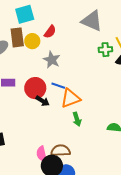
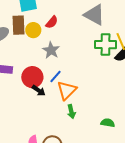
green cross: (105, 50) -> (106, 45), size x1.5
blue line: (58, 86) -> (55, 77), turned -72
orange triangle: (70, 98) -> (67, 90), turned -30

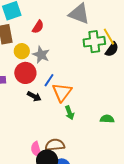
yellow circle: (33, 30) -> (22, 51), moved
red circle: (32, 77) -> (25, 73), moved

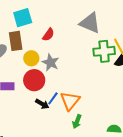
blue line: (49, 80) -> (53, 98), moved
green arrow: (70, 113) -> (77, 122), turned 40

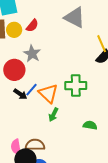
green cross: (104, 51) -> (76, 86), moved
yellow circle: (31, 58) -> (14, 30), moved
orange triangle: (70, 101) -> (48, 93), turned -30

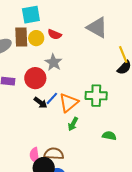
red semicircle: (32, 26) -> (55, 34), turned 72
orange triangle: (48, 93) -> (69, 103), turned 35

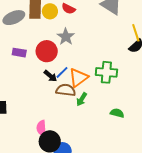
brown semicircle: (54, 154) -> (66, 90), moved

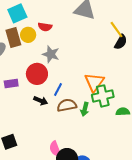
green cross: (106, 72) -> (103, 96), moved
black arrow: (50, 76) -> (41, 101), moved
orange triangle: (78, 78) -> (94, 82), moved

